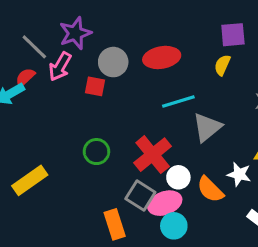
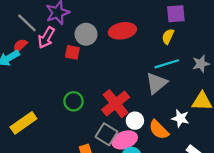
cyan line: (178, 101) -> (167, 64), moved

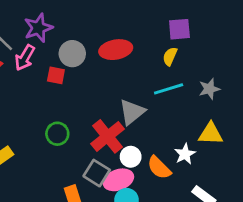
gray triangle: (157, 83) -> (132, 112), moved
white star: (180, 118) -> (185, 154), turned 30

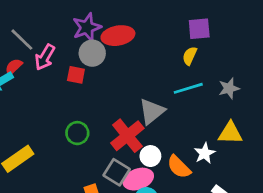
purple star: (38, 28) -> (87, 27), moved
red ellipse: (116, 50) -> (118, 36), moved

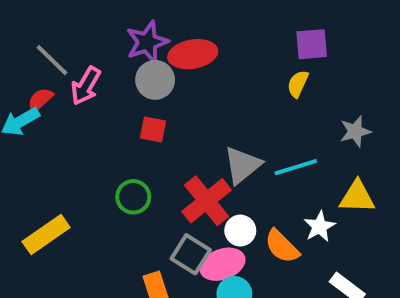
red square: (76, 75) -> (153, 129), moved
cyan line: (188, 88) -> (296, 167), moved

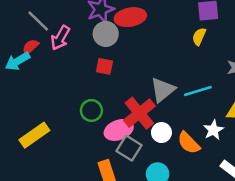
pink ellipse: (222, 264) -> (119, 130), moved

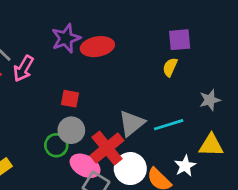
gray circle: (106, 34) -> (71, 130), moved
pink ellipse: (119, 130) -> (85, 166), turned 48
white circle: (161, 133) -> (130, 169), size x1.5

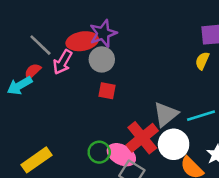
red ellipse: (97, 47) -> (82, 41), moved
gray circle: (71, 130) -> (102, 59), moved
green circle: (56, 145) -> (99, 152), moved
white circle: (130, 169) -> (174, 144), moved

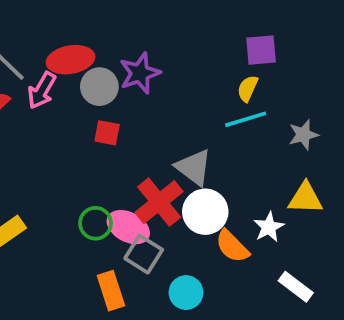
purple star: (103, 33) -> (140, 73), moved
gray triangle: (166, 114) -> (194, 167), turned -44
cyan line: (201, 116) -> (246, 119), moved

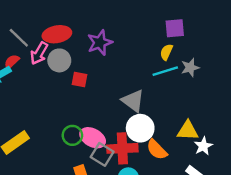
gray circle: (99, 87) -> (59, 60), moved
gray star: (303, 135) -> (190, 68), moved
yellow triangle: (305, 198) -> (188, 131), moved
red cross: (159, 202) -> (122, 148), moved, turned 36
white star: (269, 227) -> (203, 146), moved

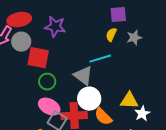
purple star: (100, 43) -> (55, 27), turned 30
gray star: (190, 68) -> (134, 38), moved
cyan line: (165, 71) -> (100, 59), moved
red square: (80, 79) -> (38, 58), size x1.6
green circle: (72, 135) -> (47, 82), moved

